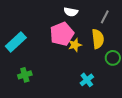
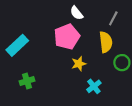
white semicircle: (71, 12) -> (77, 13), turned 40
yellow star: (75, 45) -> (79, 64), moved

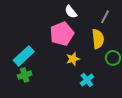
cyan rectangle: (17, 45) -> (24, 56), moved

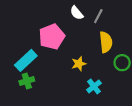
gray line: (105, 17) -> (98, 16), moved
pink pentagon: (62, 34) -> (52, 37), moved

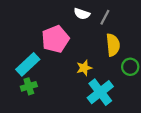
white semicircle: (77, 13) -> (82, 14), turned -32
cyan cross: (94, 86) -> (100, 92), size x1.6

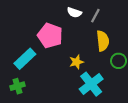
pink pentagon: (55, 39) -> (50, 36), turned -30
green cross: (29, 86) -> (18, 86), moved

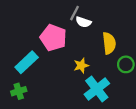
white semicircle: (74, 12) -> (83, 22), moved
gray line: (95, 16) -> (74, 13), moved

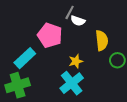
cyan cross: (97, 89) -> (72, 83), moved
green cross: (19, 91) -> (18, 85), size x1.6

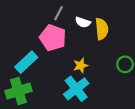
gray line: (70, 12) -> (58, 13), moved
yellow semicircle: (102, 41) -> (102, 29), moved

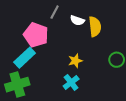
pink pentagon: (53, 38) -> (36, 35), moved
cyan cross: (76, 89) -> (71, 82), size x0.7

